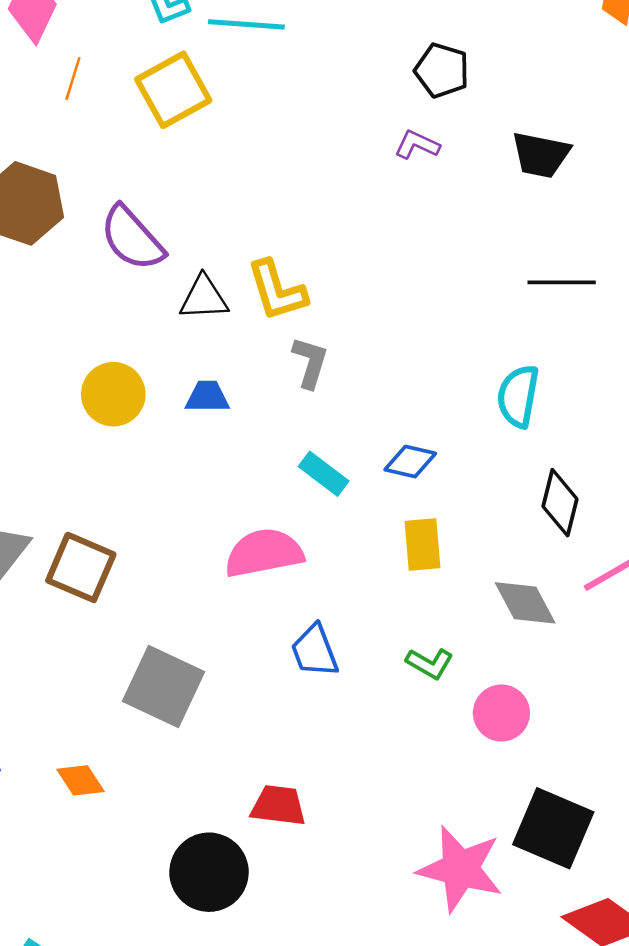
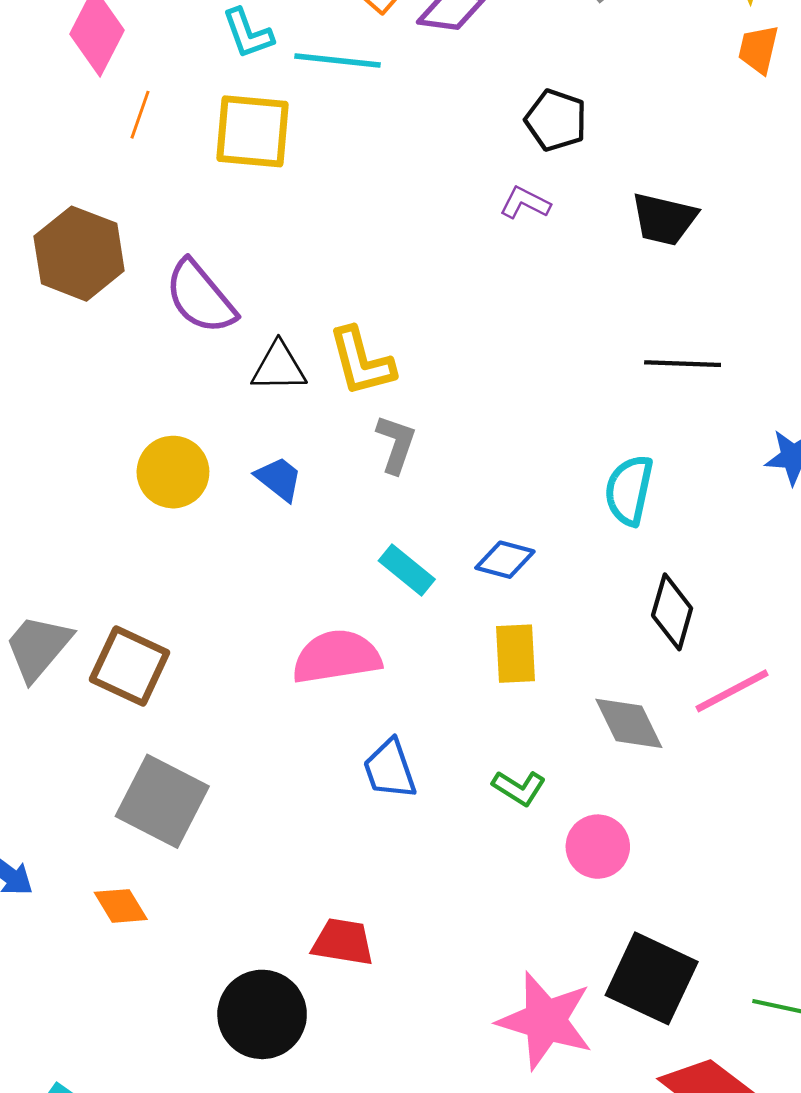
yellow square: (173, 90) -> (253, 131), turned 32
blue trapezoid: (207, 397) -> (279, 479), turned 36
gray square: (164, 686) -> (162, 801), moved

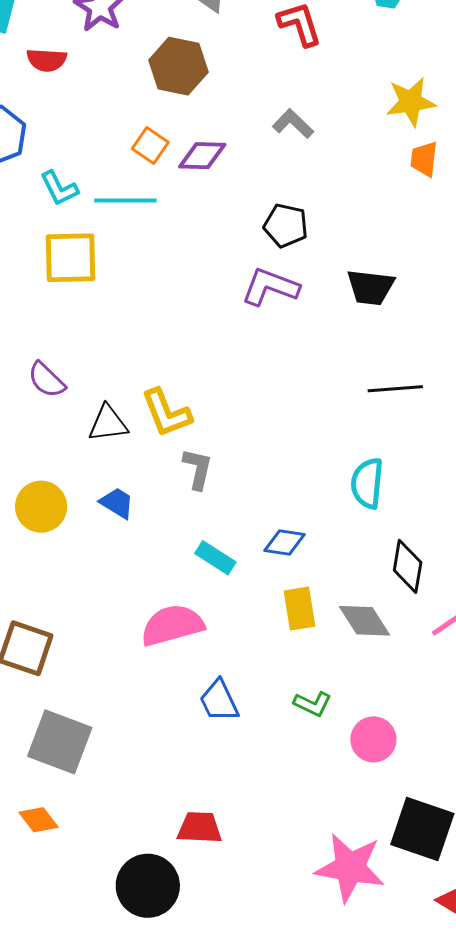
purple L-shape: (525, 203) -> (270, 287), size x1.6
purple semicircle: (200, 297) -> (47, 380), size x0.7
gray diamond: (629, 723) -> (365, 621), moved

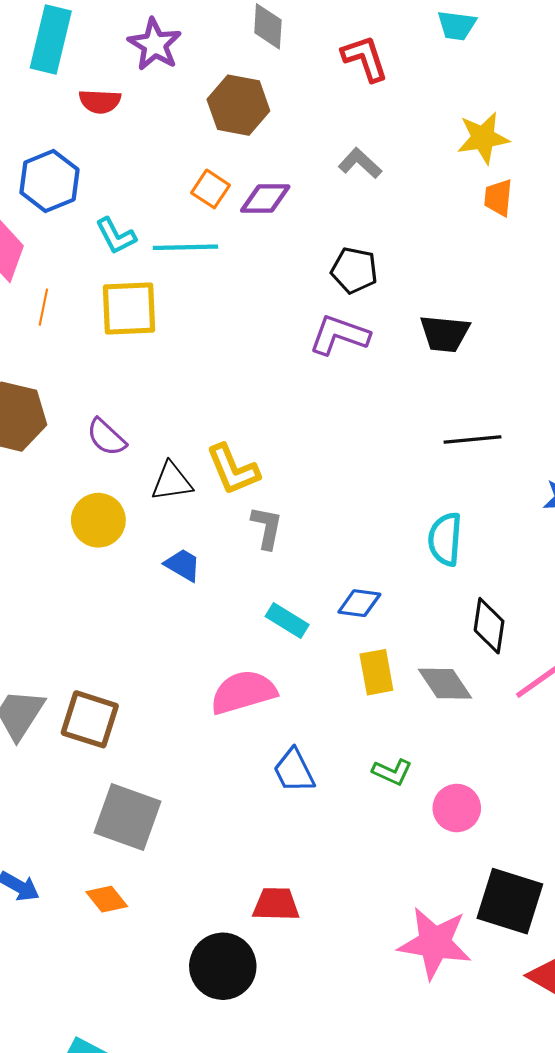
yellow circle: (41, 507) -> (98, 520), moved

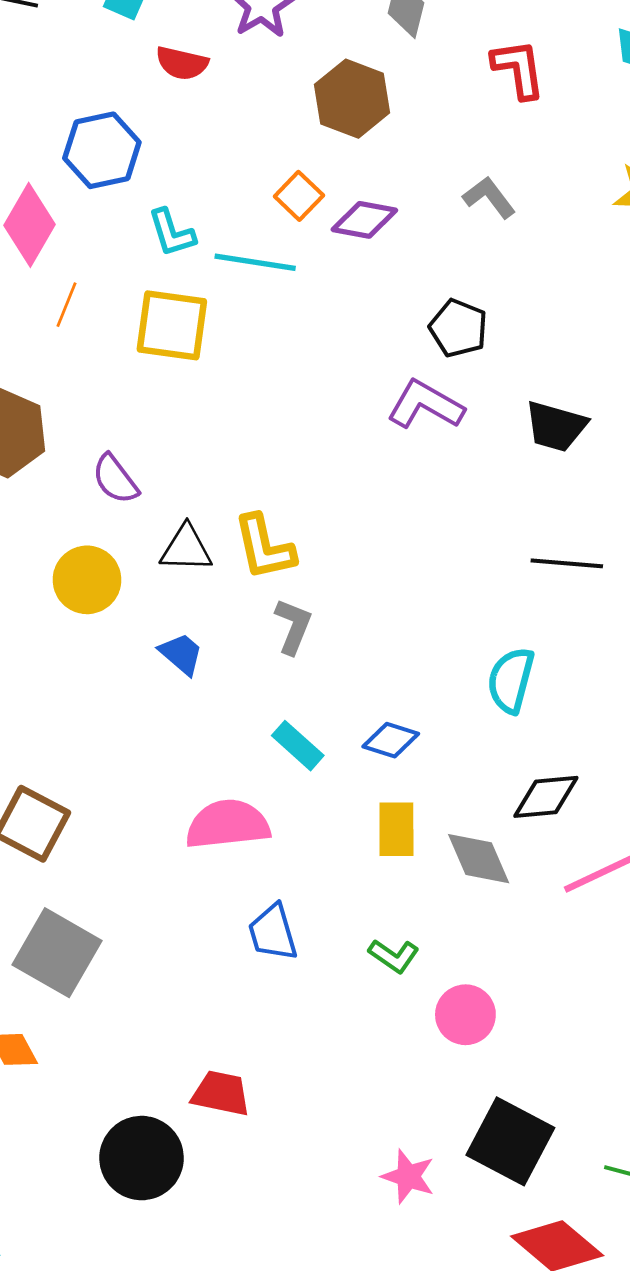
black diamond: (489, 626) -> (546, 797), turned 66
pink star: (435, 943) -> (408, 1176), size x0.6

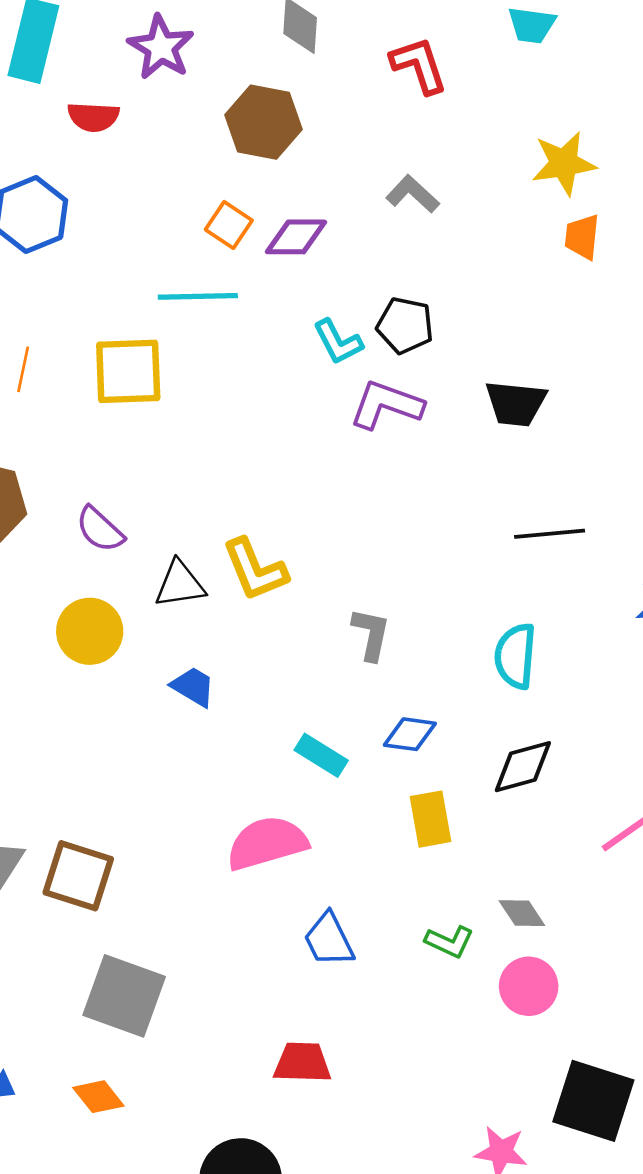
cyan L-shape: (172, 233) -> (338, 342), moved
gray L-shape: (293, 626) -> (371, 634), moved
black diamond: (546, 797) -> (523, 767), moved
gray diamond: (479, 859) -> (522, 913), moved, size x0.7
red trapezoid: (221, 1093) -> (302, 1063), moved

